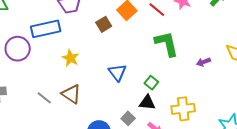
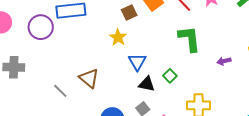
yellow star: (70, 58) -> (118, 37), moved
gray line: (44, 98) -> (60, 91), moved
black triangle: (147, 103) -> (147, 84), moved

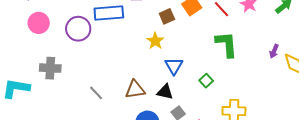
purple arrow: (224, 61) -> (274, 51), moved, turned -56
brown triangle: (89, 78) -> (135, 90), moved, turned -50
black triangle: (147, 84) -> (165, 92), moved

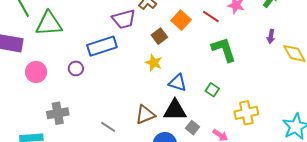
purple circle: (78, 29) -> (76, 68), size x0.6
purple arrow: (274, 51) -> (271, 36), moved
blue triangle: (174, 66) -> (178, 83), turned -30
black triangle: (165, 92) -> (175, 110), size x1.4

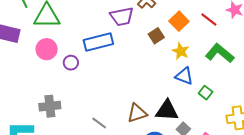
green L-shape: (224, 50) -> (220, 53), turned -36
yellow star: (154, 63) -> (181, 51), moved
pink circle: (36, 72) -> (47, 49), moved
blue triangle: (178, 83) -> (184, 76), moved

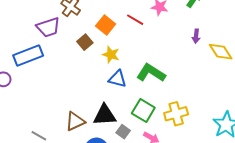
green L-shape: (220, 53) -> (151, 73), moved
green square: (206, 93) -> (143, 110), moved, size x1.6

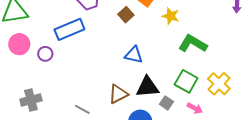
yellow star: (111, 55) -> (171, 16), moved
blue triangle: (117, 79) -> (134, 55), moved
yellow cross: (176, 114) -> (219, 84), turned -30

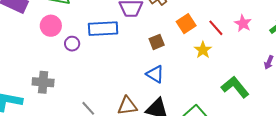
brown square: (126, 15) -> (157, 42), moved
green L-shape: (193, 44) -> (235, 87), moved

